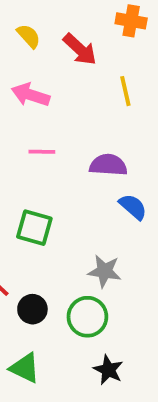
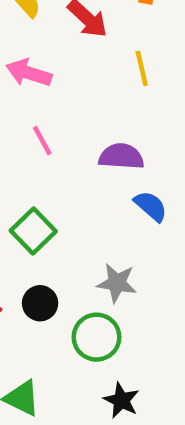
pink line: (42, 152) -> (42, 141), turned 60
green square: (34, 228) -> (33, 231), turned 30
black circle: (32, 309) -> (40, 303), moved

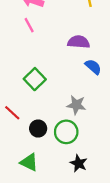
pink line: (42, 141) -> (29, 25), moved
black circle: (40, 303) -> (38, 129), moved

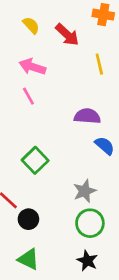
gray star: (76, 105) -> (85, 191), turned -30
black circle: (38, 129) -> (28, 219), moved
green circle: (66, 132) -> (90, 223), moved

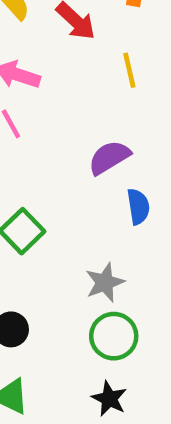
purple semicircle: (87, 116) -> (109, 157), turned -35
blue semicircle: (105, 146) -> (138, 207), turned 40

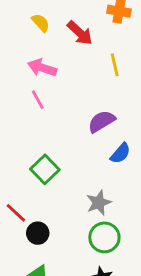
blue semicircle: (138, 207) -> (120, 153), turned 50

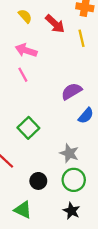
yellow line: (115, 65) -> (81, 38), moved
gray star: (99, 203) -> (69, 153), turned -30
black circle: (38, 233) -> (38, 181), moved

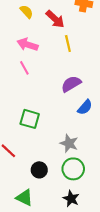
yellow line: (81, 38) -> (68, 44), moved
green square: (28, 128) -> (30, 119), turned -30

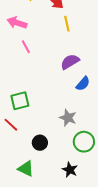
pink arrow: (28, 45) -> (17, 23), moved
green square: (30, 119) -> (20, 101), moved, turned -30
green circle: (73, 169) -> (84, 142), moved

